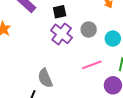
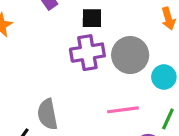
gray circle: (89, 30) -> (130, 55), size x1.5
purple cross: (62, 34) -> (87, 53), turned 30

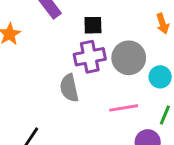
gray semicircle: (47, 114) -> (69, 88), moved

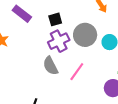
pink line: (124, 108) -> (77, 72), moved, turned -30

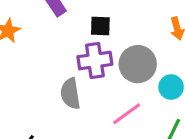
pink line: (77, 72) -> (127, 114), moved

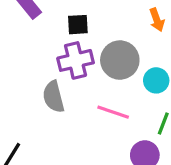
pink line: (127, 114) -> (113, 112), turned 60

